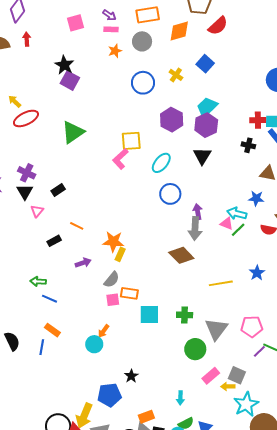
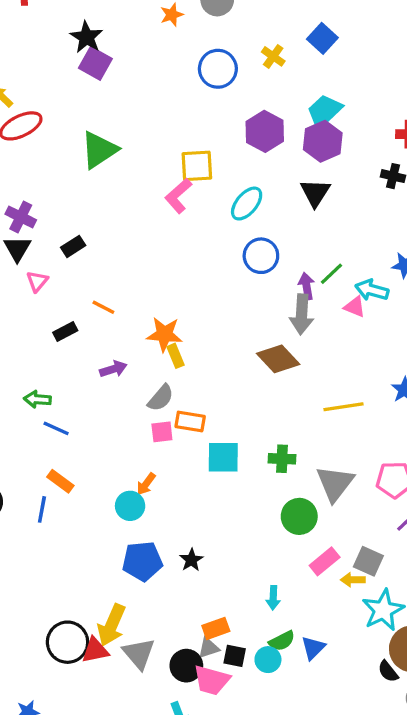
green line: (238, 230) -> (331, 274), moved
yellow rectangle: (120, 254) -> (176, 356), turned -48
blue pentagon: (109, 395) -> (142, 561), moved

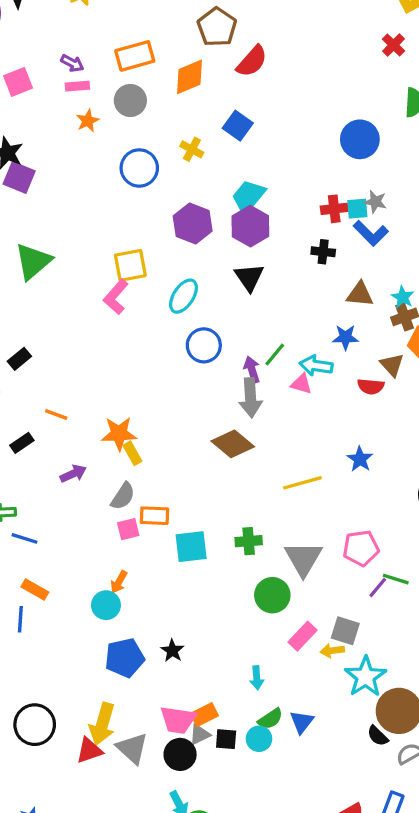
black circle: (68, 642) -> (35, 725), moved
pink trapezoid: (212, 680) -> (178, 720), moved

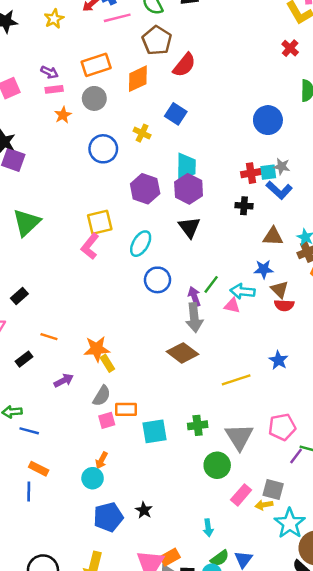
cyan trapezoid: (248, 197) -> (186, 167), turned 144
brown triangle: (392, 365) -> (280, 289), moved

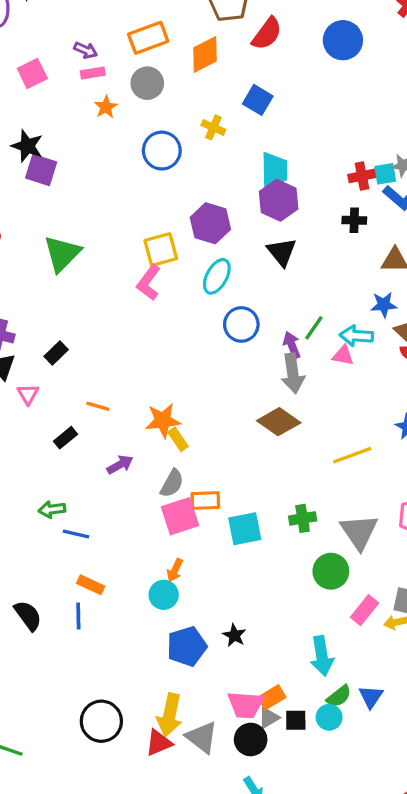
blue circle: (268, 120) -> (343, 40), moved
purple hexagon: (145, 189) -> (210, 223), moved
pink square: (107, 420) -> (180, 516), size x1.6
cyan arrow: (208, 528) -> (322, 656), size x1.6

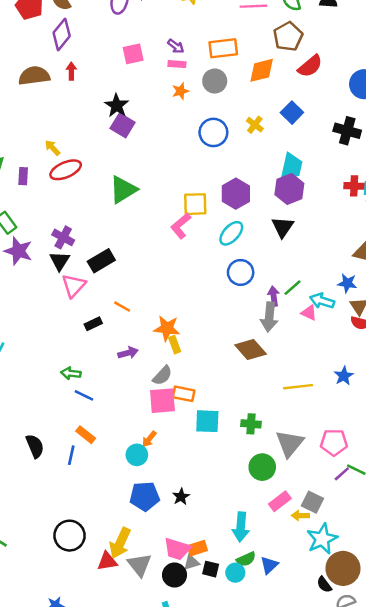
black cross: (354, 220) -> (347, 131), moved, size x1.5
black rectangle: (56, 353) -> (101, 261), size x1.5
pink triangle: (28, 394) -> (74, 286), size x1.5

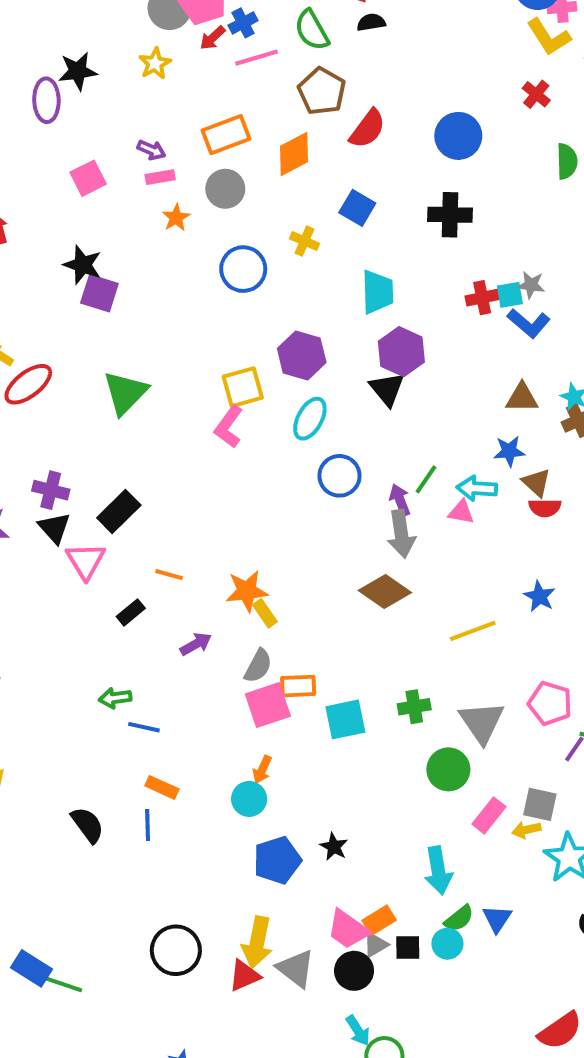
purple hexagon: (289, 189) -> (401, 352), moved
pink pentagon: (334, 442) -> (550, 703), turned 30
pink trapezoid: (177, 549) -> (348, 929), turned 32

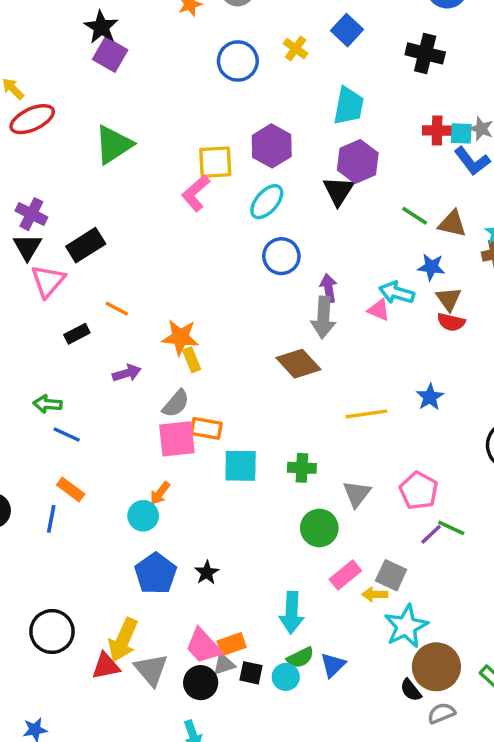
green line: (426, 479) -> (415, 216), moved, turned 76
gray triangle: (482, 722) -> (357, 494), size x0.7
blue pentagon: (277, 860) -> (156, 574), turned -30

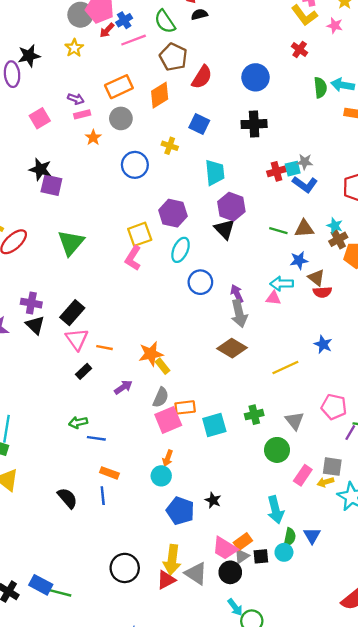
pink triangle: (48, 281) -> (77, 339), moved
green semicircle: (300, 658) -> (290, 537), turned -36

